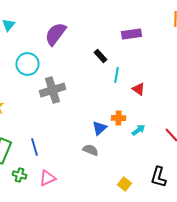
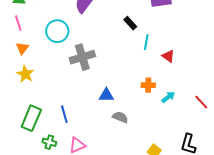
blue triangle: (100, 128) -> (106, 95), moved, turned 42

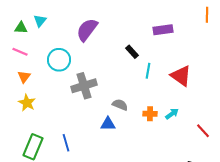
pink line: (18, 23) -> (20, 52), turned -49
red triangle: (168, 56) -> (181, 76), moved, size x1.6
cyan arrow: (168, 97) -> (172, 114), moved
gray semicircle: (120, 117) -> (120, 105), moved

